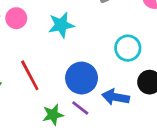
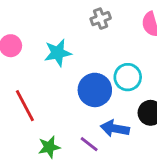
blue circle: (82, 78) -> (95, 90), moved
purple line: (80, 108) -> (89, 144), moved

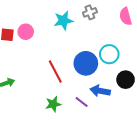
cyan star: (58, 53) -> (63, 21), moved
red line: (25, 106) -> (55, 71), moved

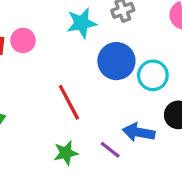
blue circle: (86, 63) -> (116, 61), moved

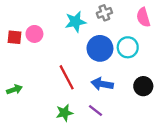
cyan circle: (153, 75) -> (128, 47), moved
blue arrow: (139, 132) -> (102, 84), moved

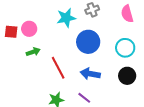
cyan circle: (128, 47) -> (125, 48), moved
green arrow: (14, 89) -> (33, 52), moved

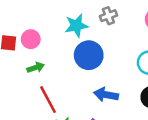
blue circle: (88, 42) -> (89, 55), moved
red line: (58, 68) -> (48, 100), moved

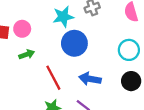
red line: (48, 100) -> (53, 78), moved

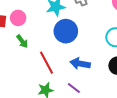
green arrow: (27, 54) -> (22, 41), turned 72

